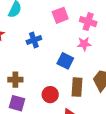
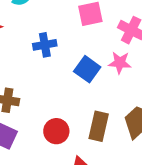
blue square: (65, 61) -> (87, 69), moved

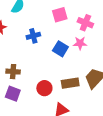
brown rectangle: (99, 126) -> (70, 83), turned 72

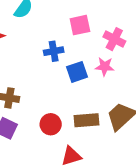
blue cross: (33, 36) -> (54, 51), moved
blue square: (60, 49) -> (77, 72), turned 35

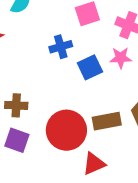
red circle: (51, 124) -> (66, 130), size x1.6

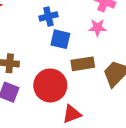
blue square: (90, 67) -> (60, 39), moved, turned 36
brown rectangle: (107, 121) -> (83, 64), moved

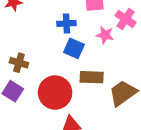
pink star: (97, 28) -> (105, 35), moved

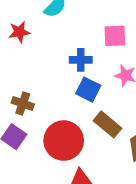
brown rectangle: (92, 77) -> (107, 124), turned 35

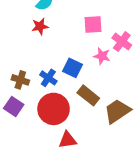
red star: (19, 32) -> (40, 26), moved
blue cross: (81, 60) -> (48, 78), moved, turned 35

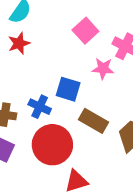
pink square: (93, 25) -> (85, 31), turned -30

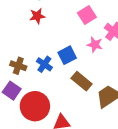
blue square: (68, 89) -> (67, 55), turned 36
red circle: (52, 145) -> (35, 106), moved

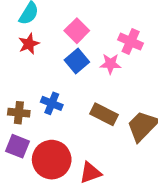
pink square: (87, 15) -> (77, 31), moved
blue square: (67, 55) -> (77, 61), moved

